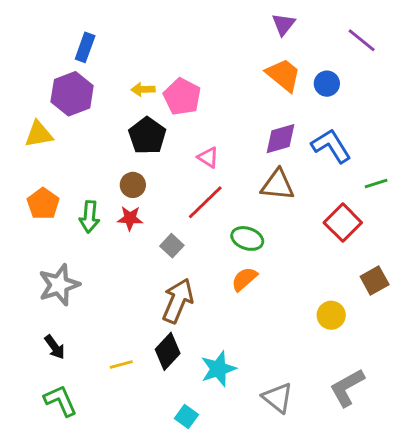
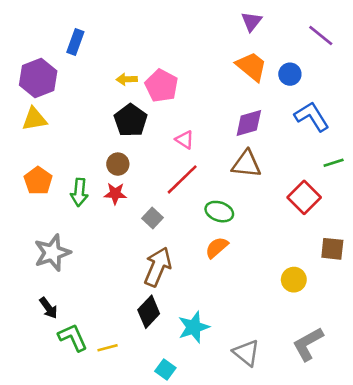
purple hexagon: (72, 94) -> (38, 78), moved
blue L-shape: (331, 146) -> (312, 117), moved
brown square: (375, 280) -> (332, 249), turned 35
yellow line: (121, 364) -> (108, 348), moved
green L-shape: (60, 401) -> (73, 337), moved

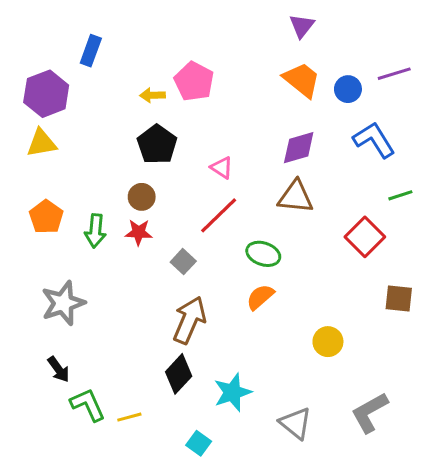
purple line: (321, 36) -> (394, 74), moved, turned -56
pink pentagon: (161, 86) -> (194, 81), moved
yellow circle: (294, 280) -> (328, 342), moved

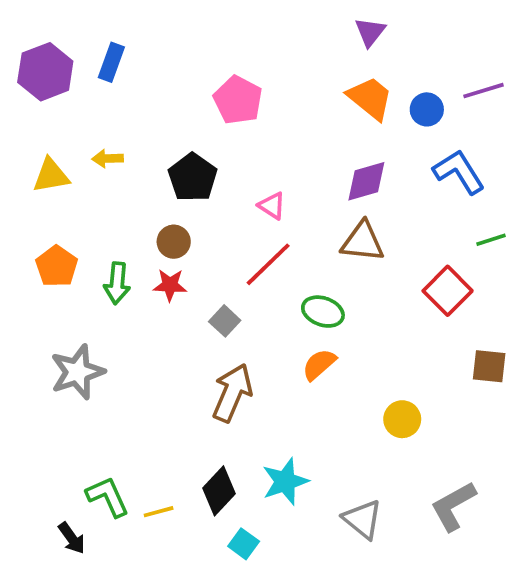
purple hexagon: (46, 94) -> (45, 72), moved
yellow arrow: (152, 95) -> (108, 159), moved
black arrow: (59, 369) -> (72, 538), moved
black diamond: (179, 374) -> (219, 491), moved

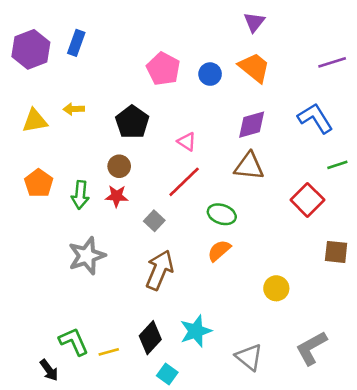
blue circle: (427, 109) -> (210, 74), moved
gray star: (77, 372) -> (87, 256), moved

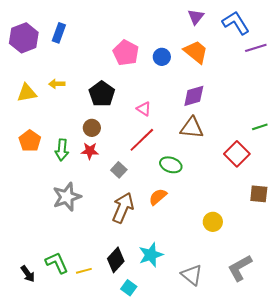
blue L-shape: (315, 118) -> (236, 23), moved
orange semicircle: (219, 251) -> (158, 197), moved
black arrow: (49, 370) -> (28, 274), moved

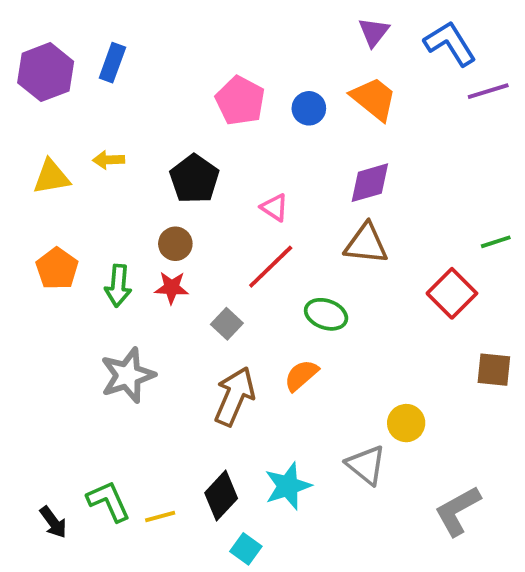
gray triangle: (192, 275) -> (366, 465), moved

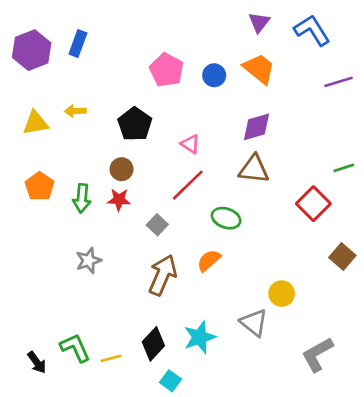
purple line: (488, 91) -> (339, 82), moved
brown square: (494, 370) -> (342, 256), turned 35
gray star: (128, 375) -> (88, 260), size x0.7

